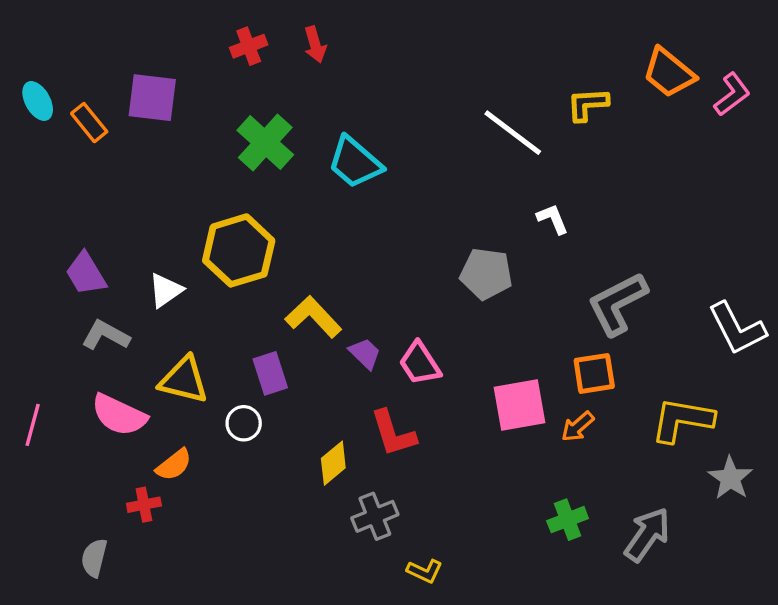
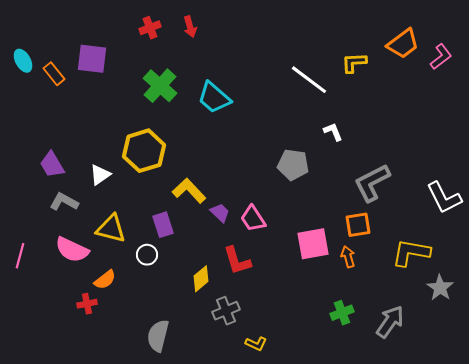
orange trapezoid: (669, 73) -> (403, 44), turned -76
orange arrow: (578, 427) -> (348, 257), turned 115
gray semicircle: (94, 558) -> (158, 336), moved, size x1.4

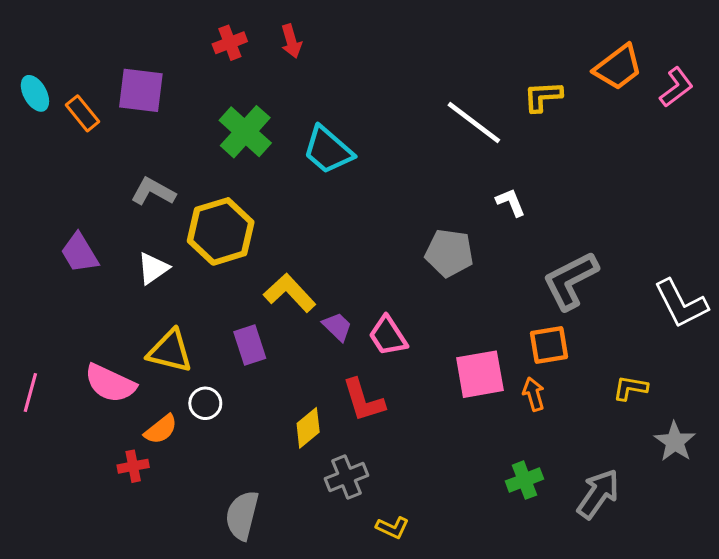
gray L-shape: (64, 202) -> (153, 192), moved
yellow L-shape: (411, 253) -> (630, 388), size x0.6
white circle: (147, 255) -> (205, 403), moved

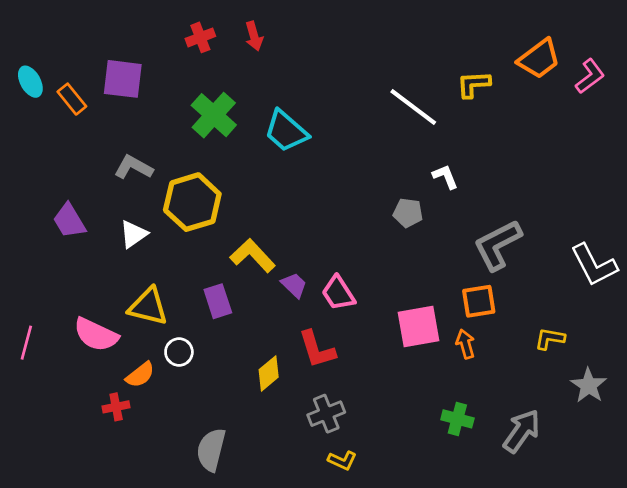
gray pentagon: (449, 253) -> (408, 213), moved, size x0.7
gray cross: (346, 477) -> (326, 414), moved
green cross: (524, 480) -> (457, 419), turned 36

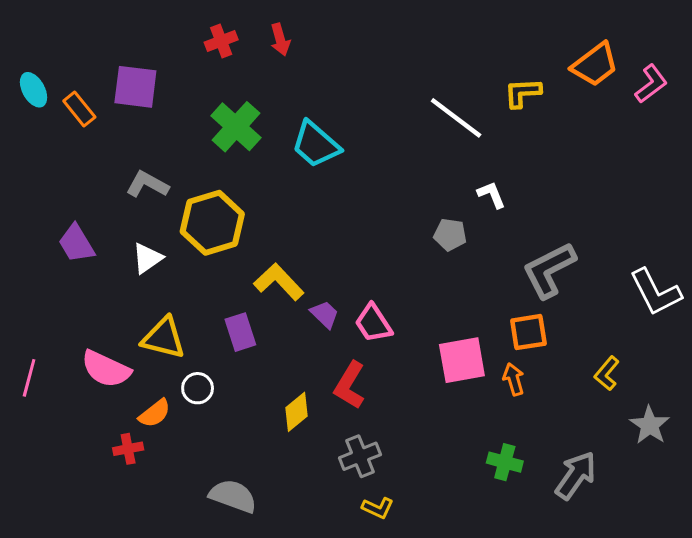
yellow L-shape: (550, 339) -> (607, 373), turned -60
red L-shape: (317, 349) -> (350, 385), turned 48
gray semicircle: (211, 450) -> (233, 496), turned 96

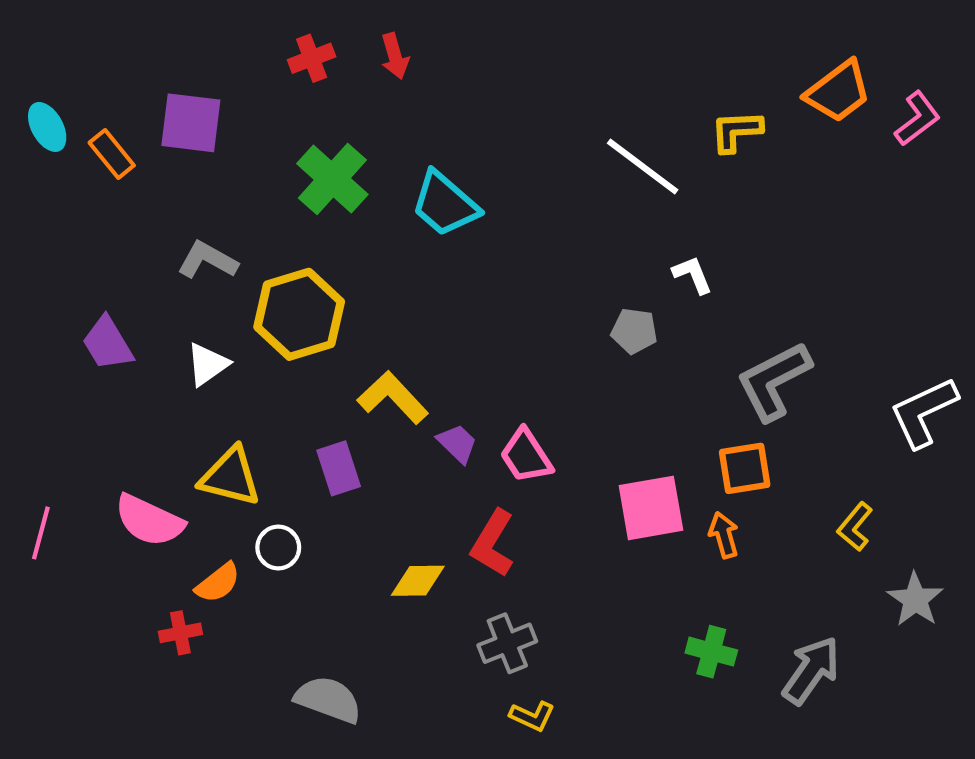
white L-shape: (656, 292) -> (924, 412), turned 92
yellow diamond: (297, 412) -> (418, 581), turned 39

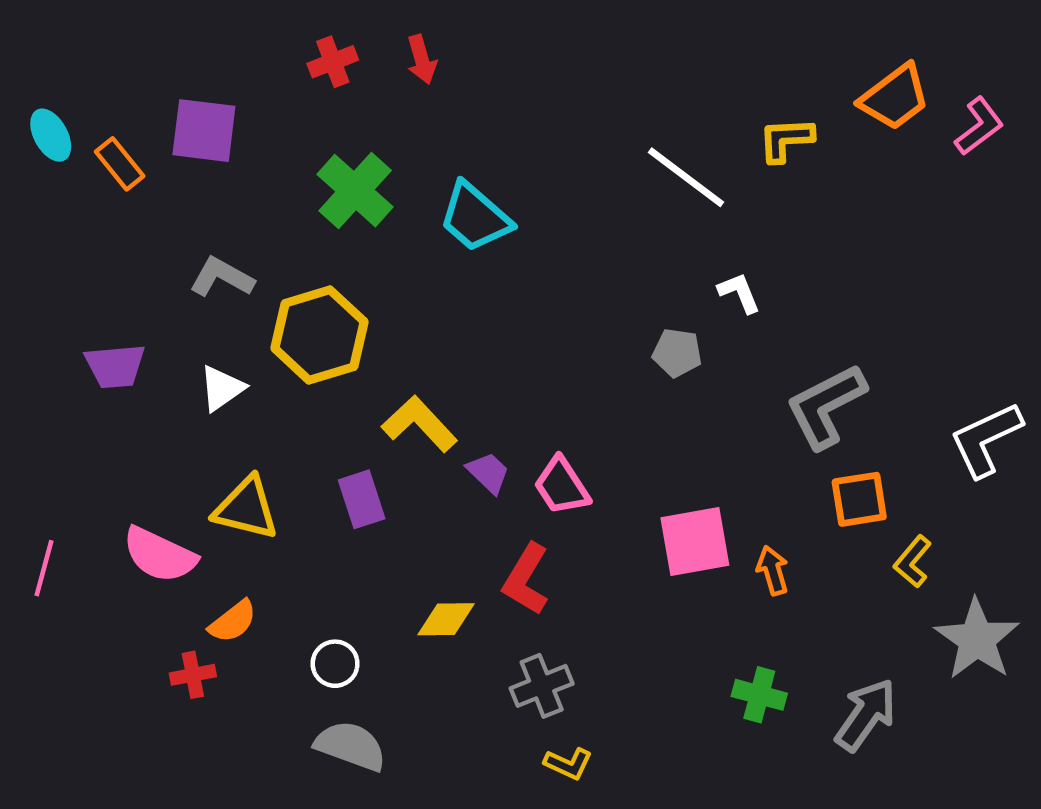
purple trapezoid: (108, 343) -> (115, 366), turned -64
orange square: (745, 468) -> (859, 499), moved
white circle: (278, 547) -> (335, 664), moved
gray star: (915, 600) -> (977, 639), size x1.4

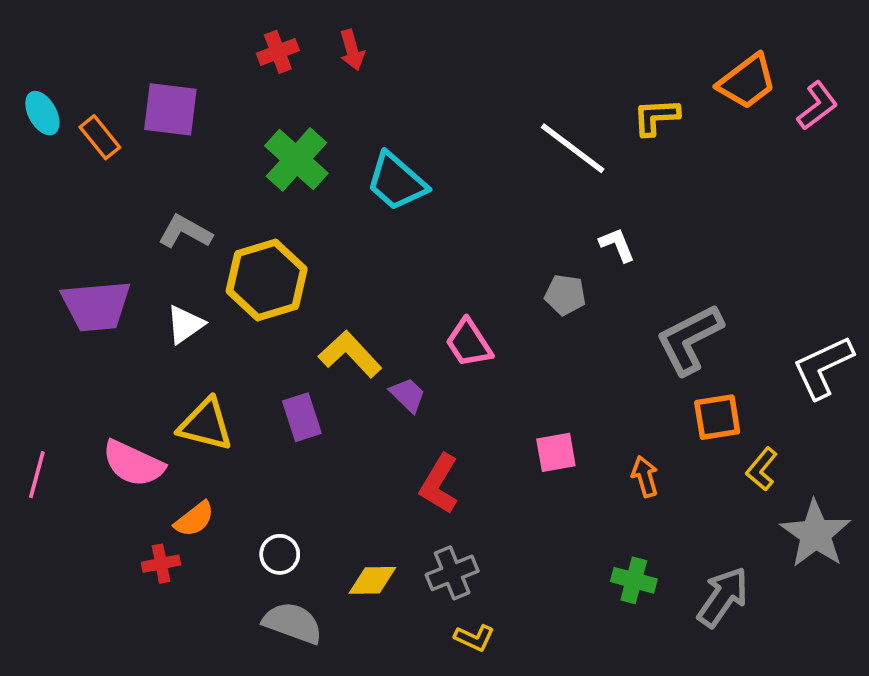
purple trapezoid: (115, 366) -> (96, 306), size x1.4
pink trapezoid: (562, 486) -> (469, 343), moved
pink square: (695, 542) -> (556, 452), moved, size x0.7
yellow diamond: (446, 619) -> (372, 580), moved

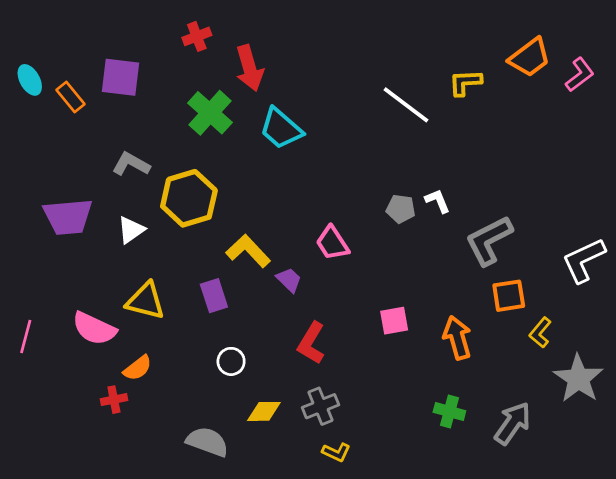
red arrow: (352, 50) -> (249, 68), moved, size x1.6
white L-shape: (617, 245) -> (438, 201), moved
orange arrow: (645, 476) -> (457, 338), size x1.5
white circle: (280, 554) -> (231, 361), moved

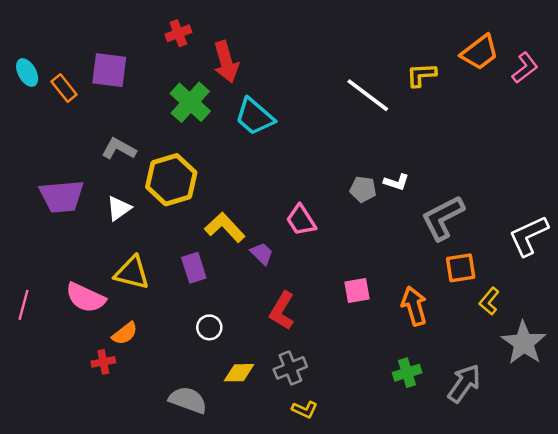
white L-shape: (438, 201) -> (396, 182), turned 130
green cross: (449, 411) -> (407, 373), turned -32

